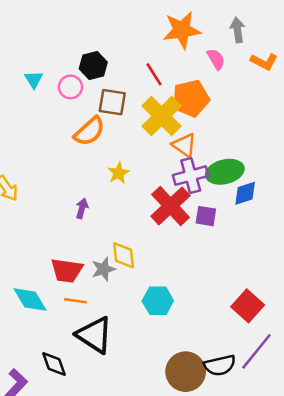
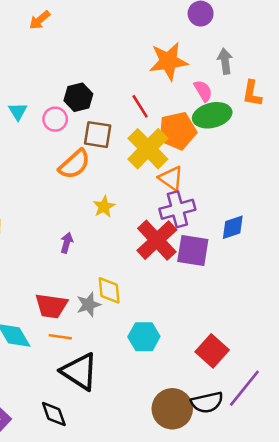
orange L-shape: (264, 62) -> (252, 93), turned 72
green ellipse: (225, 172) -> (212, 115), moved
purple square: (206, 216) -> (193, 250), size x1.5
red square: (248, 306) -> (212, 351), moved
black diamond: (54, 364) -> (54, 414), moved

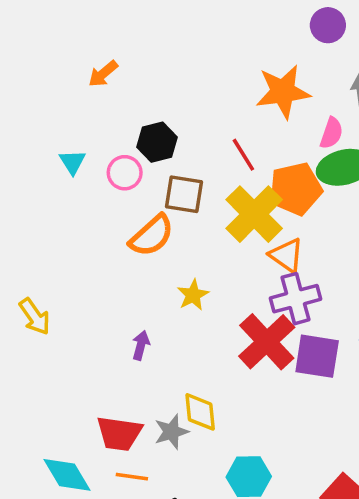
orange arrow: (40, 20) -> (103, 74), moved
pink semicircle: (203, 91) -> (331, 133), turned 50

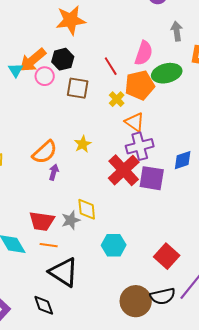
orange arrow: (103, 74) -> (33, 60), moved, size x1.6
orange star: (283, 92) -> (71, 20), moved
pink semicircle: (331, 133) -> (144, 53), moved, size x1.4
yellow cross: (254, 214) -> (117, 99), size x0.5
orange semicircle: (152, 236) -> (45, 152), moved

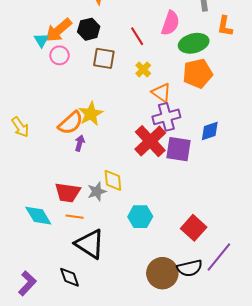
pink circle: (45, 76) -> (59, 55), moved
orange pentagon: (140, 85) -> (198, 74), moved
yellow star: (83, 144) -> (91, 114), moved, size x1.4

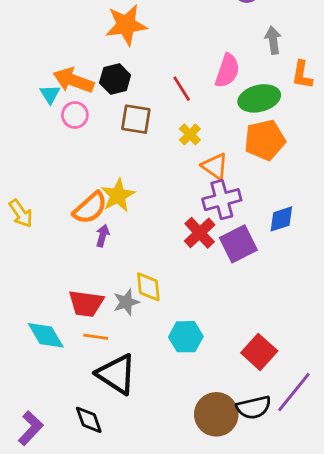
orange arrow: (58, 30) -> (74, 80), turned 60
red cross: (150, 141) -> (200, 233), size x0.7
purple square: (178, 149) -> (238, 244), turned -36

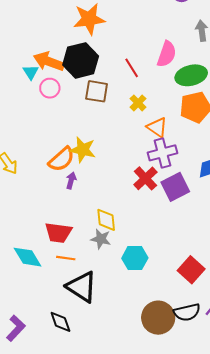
black hexagon: (115, 79) -> (81, 60), size x1.5
yellow star: (118, 195) -> (83, 150), turned -30
gray star: (126, 302) -> (101, 239), moved, turned 30

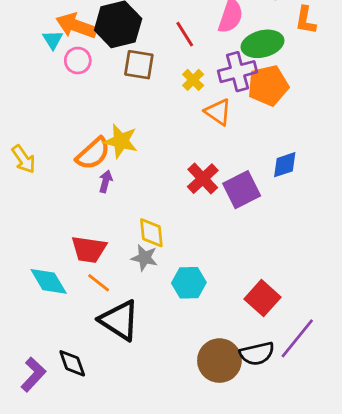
purple cross: (162, 153) -> (238, 72), moved
orange line: (66, 258) -> (99, 283), turned 30
black diamond: (60, 322) -> (72, 363), moved

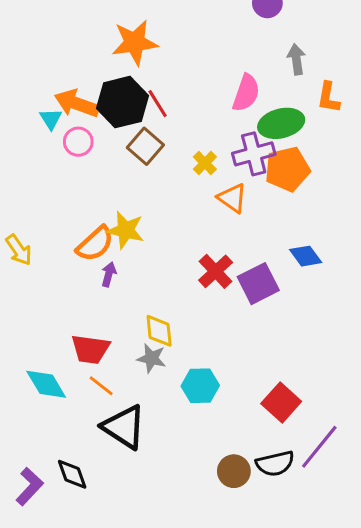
red line: (185, 34) -> (158, 104), moved
brown square: (139, 65) -> (145, 146), turned 32
blue diamond: (285, 165) -> (306, 256), turned 72
brown circle: (219, 361) -> (234, 471), size x0.7

